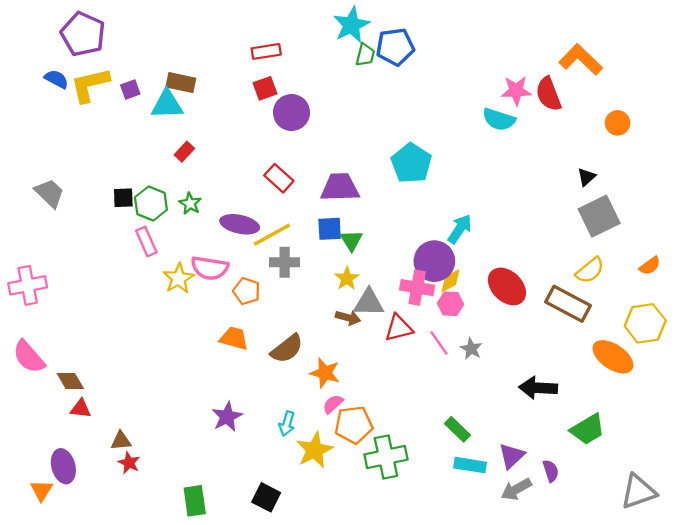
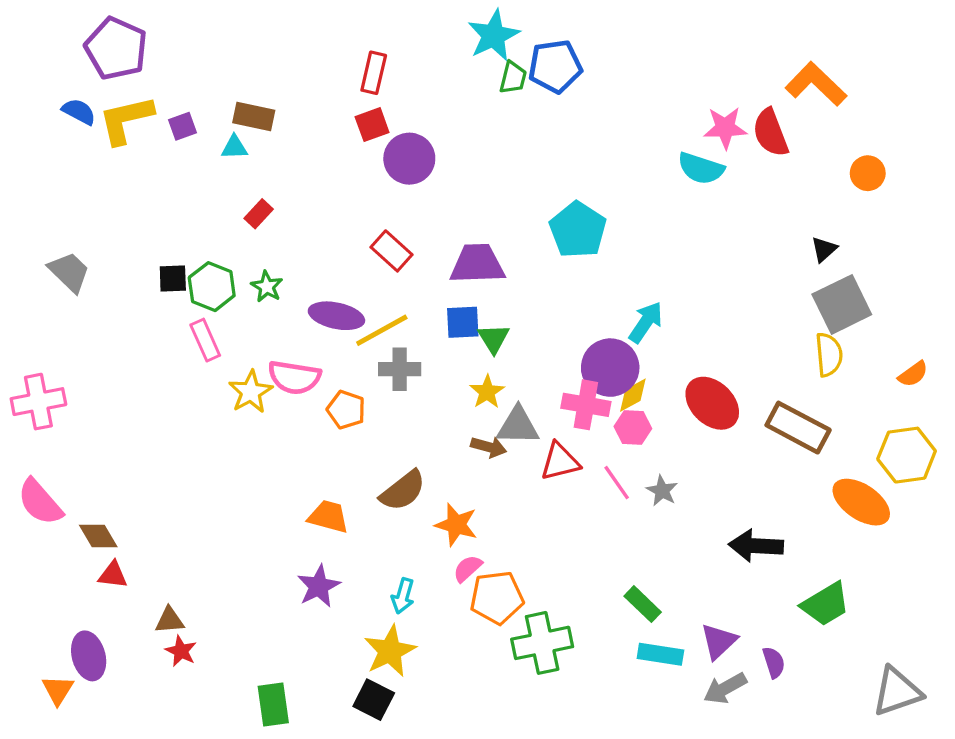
red rectangle: (266, 51) -> (374, 73), turned -68
cyan triangle: (167, 104) -> (234, 147), size x0.6
yellow semicircle: (590, 270) -> (829, 355), moved, turned -56
orange trapezoid: (234, 338) -> (328, 517), moved
yellow star: (315, 450) -> (390, 651), moved

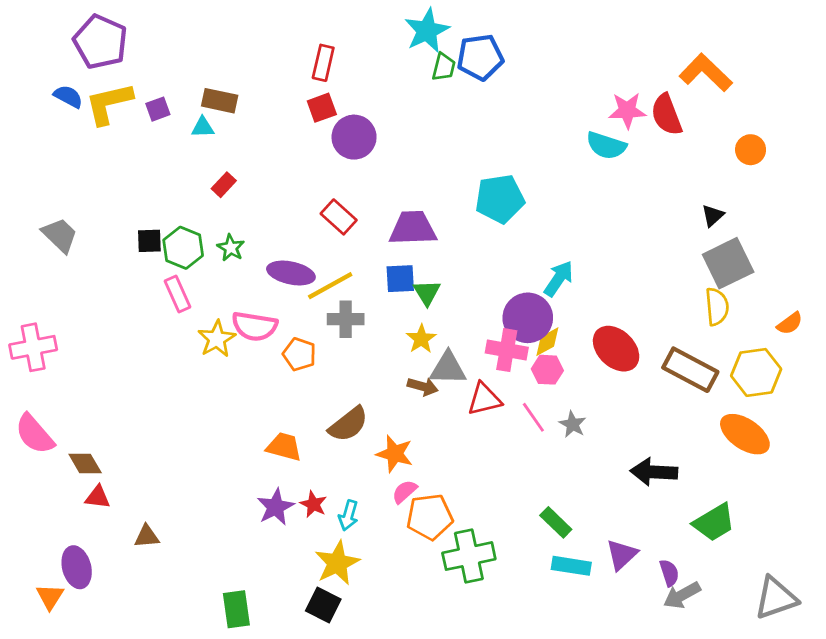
cyan pentagon: (578, 230) -> (500, 199), turned 30
yellow hexagon: (907, 455) -> (756, 372), moved
red star: (181, 651) -> (313, 504), moved
gray arrow: (725, 688) -> (682, 595), moved

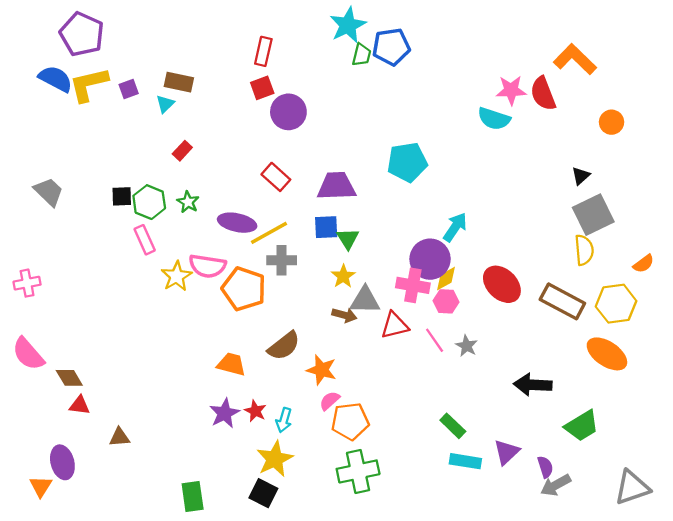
blue semicircle: (68, 96) -> (56, 79), size x1.4
cyan triangle: (203, 127) -> (165, 104), turned -42
pink cross: (33, 347) -> (27, 283), size x0.7
orange pentagon: (299, 354) -> (244, 289), size x1.6
green cross: (469, 556) -> (358, 471), moved

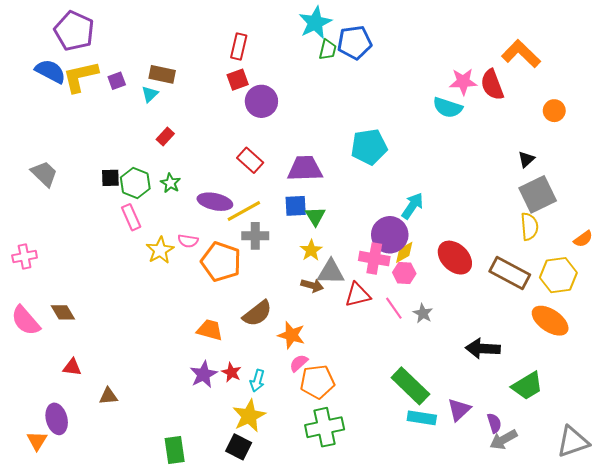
pink semicircle: (207, 266) -> (188, 241), size x0.6
brown diamond: (69, 378) -> (63, 312), moved
green rectangle: (453, 426) -> (410, 386), size x1.6

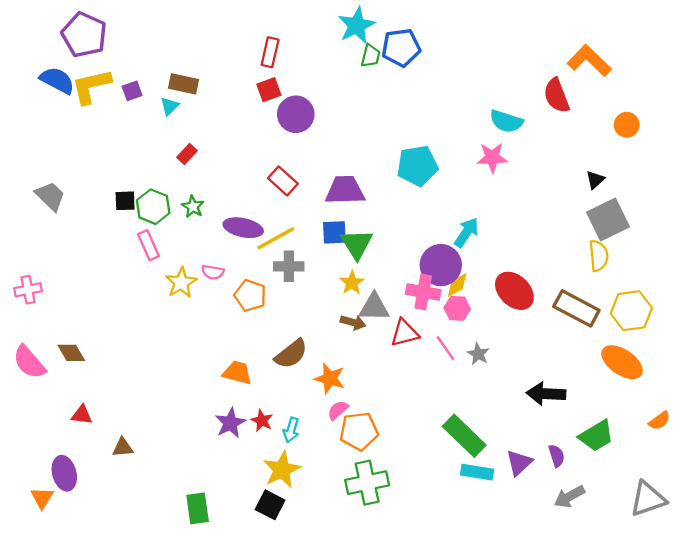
pink star: (463, 82) -> (492, 158), moved
green triangle: (315, 216) -> (357, 244), size x1.4
orange semicircle: (583, 239) -> (659, 421), moved
orange pentagon: (221, 262) -> (250, 296), size x0.7
purple semicircle: (494, 423) -> (557, 456), moved

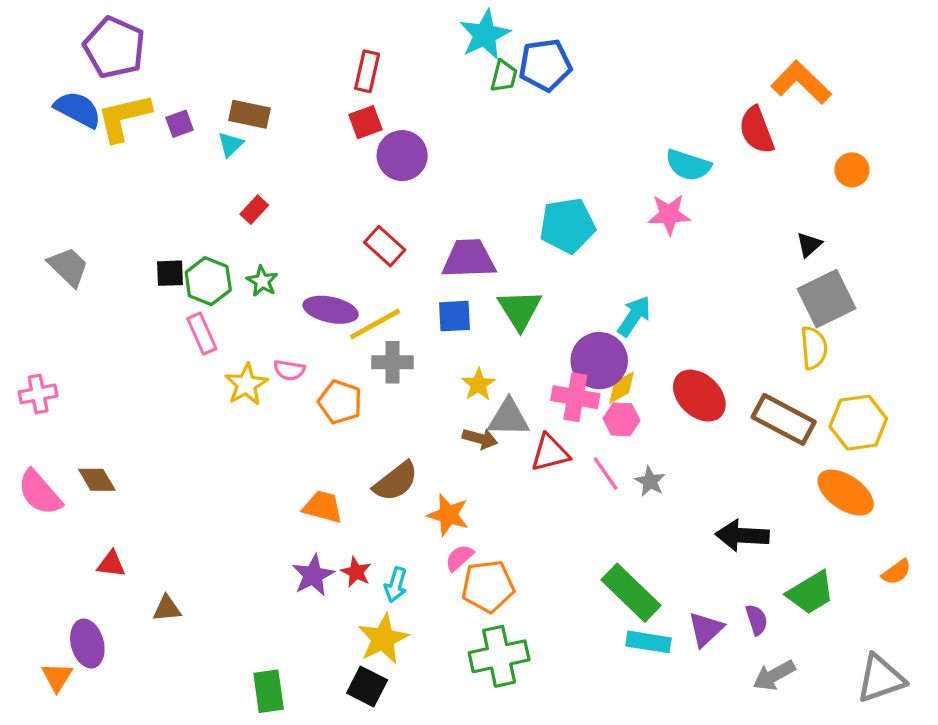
green triangle: (357, 244) -> (520, 310), moved

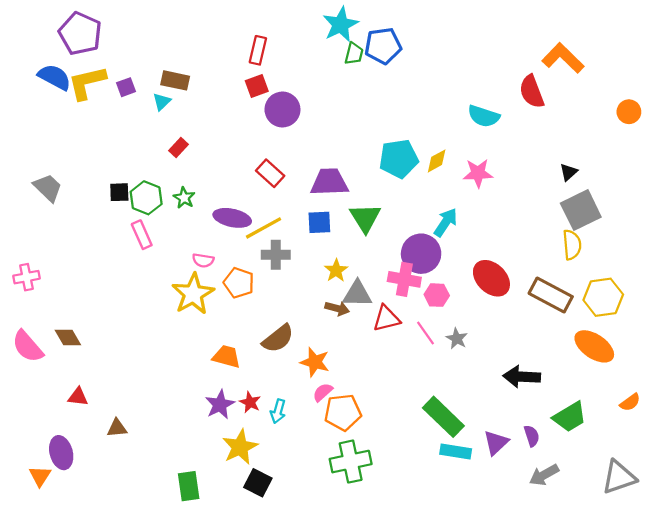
orange circle: (852, 170) -> (629, 112), moved
pink star: (669, 214) -> (478, 173), moved
yellow star: (246, 384) -> (193, 294), moved, size x1.4
yellow diamond: (621, 388) -> (437, 161), moved
yellow star: (383, 639) -> (240, 447), moved

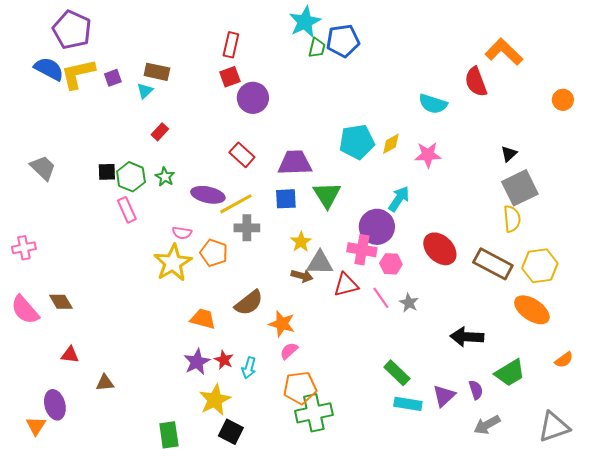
orange pentagon: (343, 412) -> (300, 388), moved
green rectangle: (443, 417) -> (397, 373), size x0.7

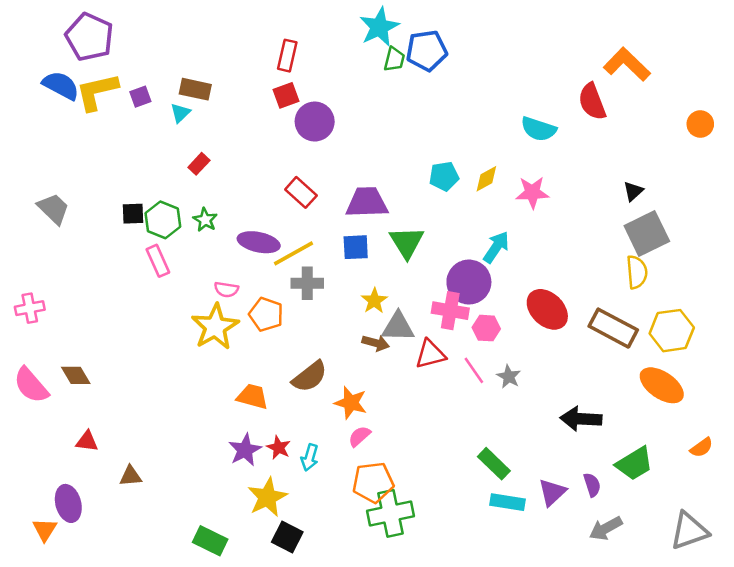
cyan pentagon: (357, 142) -> (444, 176), size x0.7
green rectangle: (169, 435) -> (210, 541), turned -56

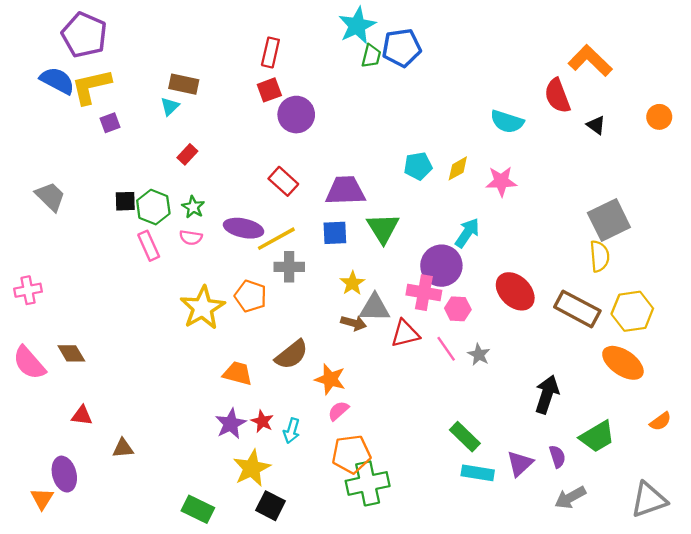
purple square: (140, 97) -> (110, 123), moved
black triangle: (633, 191) -> (596, 125), moved, turned -42
pink semicircle: (226, 289) -> (191, 237), moved
black arrow: (581, 419) -> (547, 394), turned 105

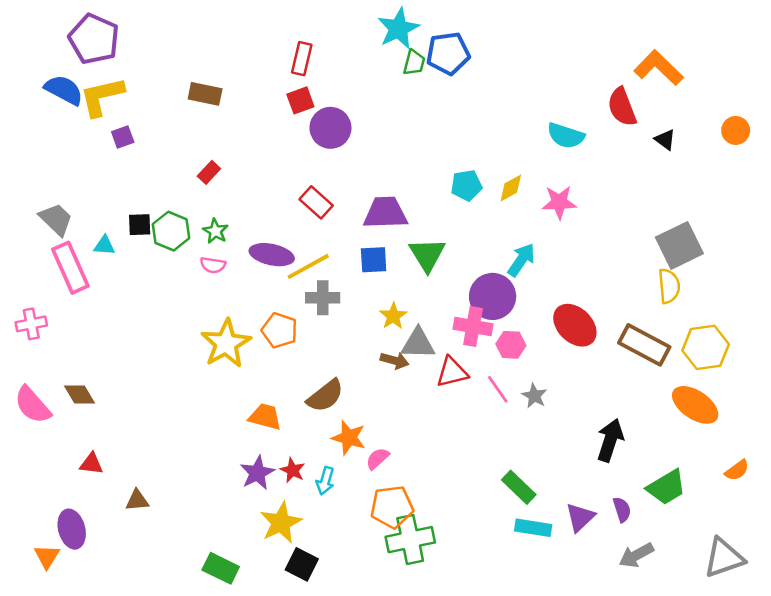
cyan triangle: (170, 106) -> (104, 245), moved, turned 48
pink rectangle: (149, 246) -> (70, 268), moved, size x1.5
orange star: (330, 379) -> (349, 438), moved

